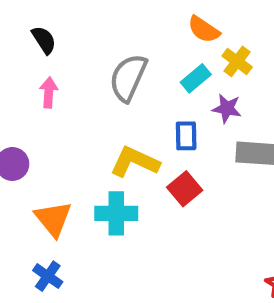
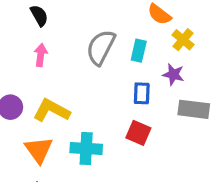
cyan rectangle: (196, 78) -> (139, 51), moved, turned -40
yellow L-shape: (135, 162) -> (52, 110), moved
red square: (185, 189) -> (138, 133), turned -30

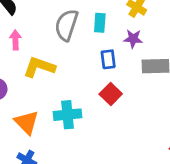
yellow L-shape: (52, 110) -> (39, 67), moved
red square: (138, 133) -> (111, 94), turned 30

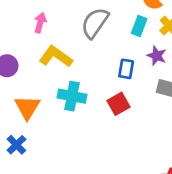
cyan rectangle: (100, 23) -> (139, 26), moved
cyan cross: (68, 115) -> (72, 96), moved

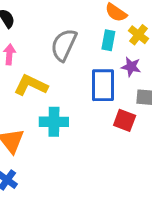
blue rectangle: (126, 69) -> (103, 85), size x1.6
red square: (118, 104) -> (125, 120), moved, turned -30

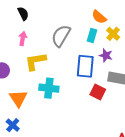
yellow L-shape: (31, 85) -> (35, 61), turned -40

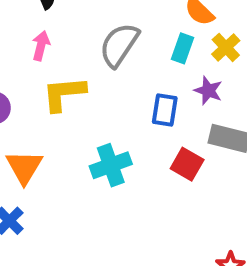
blue rectangle: (85, 66) -> (165, 110), size x0.7
cyan cross: (49, 88) -> (111, 165), moved, turned -30

